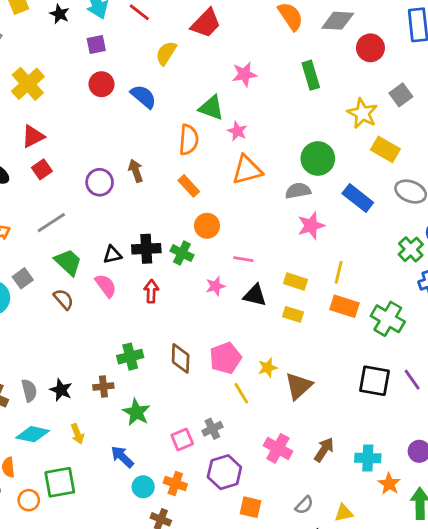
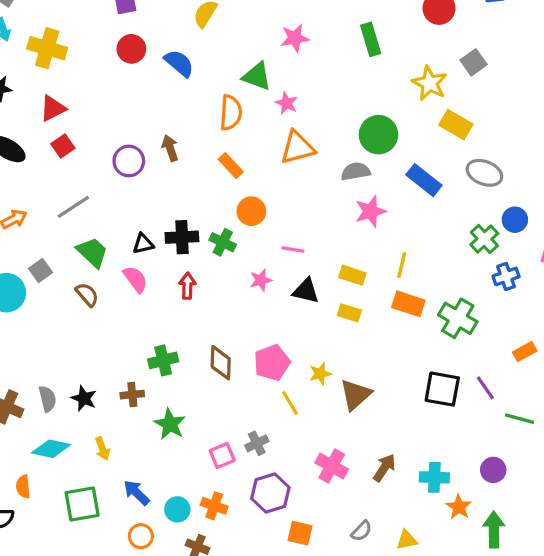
yellow cross: (28, 84) -> (47, 48), turned -32
blue arrow: (122, 457) -> (136, 493), moved
orange circle: (29, 500) -> (141, 536), moved

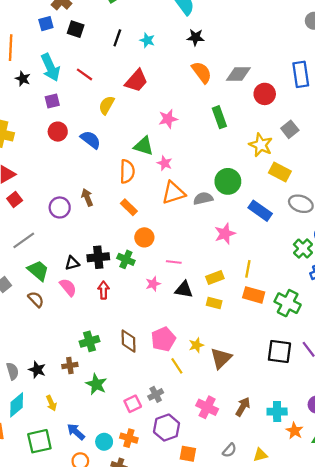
gray semicircle: (356, 171) -> (203, 198), moved
yellow rectangle: (352, 275) -> (215, 277), turned -36
cyan diamond: (51, 449) -> (17, 405), turned -50

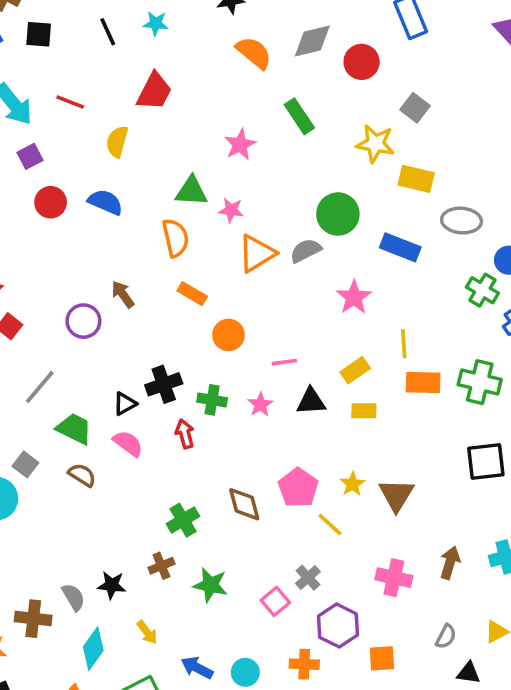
black line: (117, 38) -> (108, 32), turned -30
pink star: (168, 119) -> (240, 145), moved
green cross: (126, 259) -> (212, 400), moved
orange cross: (129, 438) -> (304, 664), moved

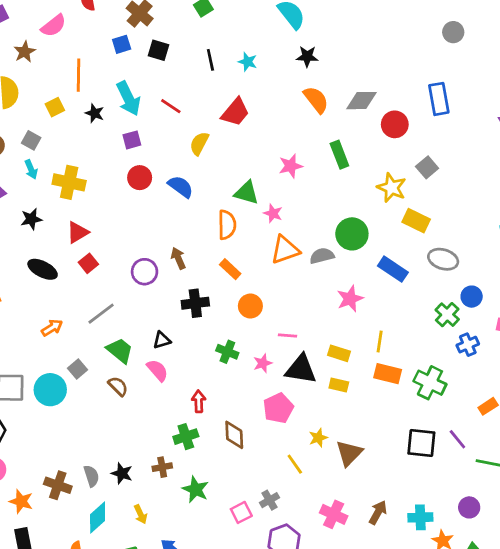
yellow rectangle: (355, 370) -> (339, 353), turned 40
black cross: (164, 384) -> (195, 303), moved
black triangle: (311, 401) -> (301, 369), size x1.4
red arrow: (185, 434) -> (199, 401), moved
pink pentagon: (298, 488) -> (278, 408), moved

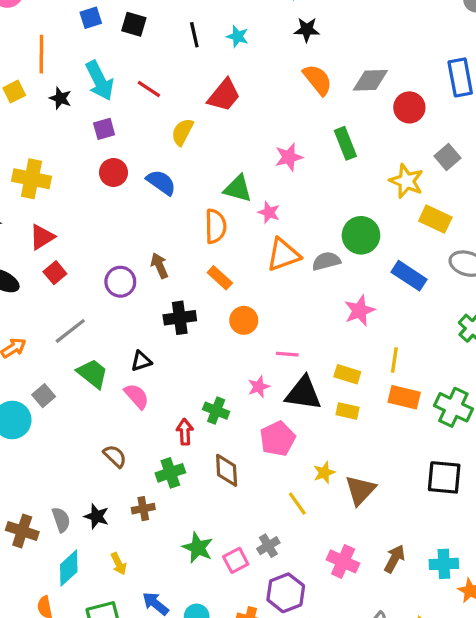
green cross: (227, 352) -> (216, 411), moved
brown semicircle: (118, 386) -> (115, 456), moved
green star: (196, 489) -> (198, 548), moved

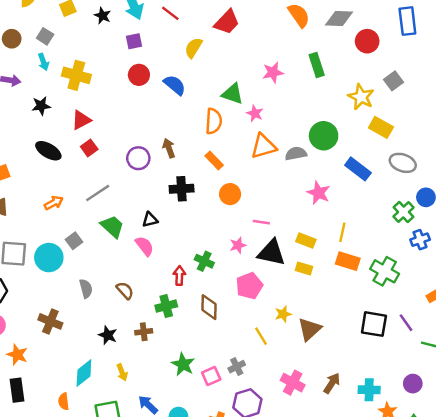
pink star: (360, 311) -> (319, 193), turned -30
gray semicircle: (61, 520) -> (86, 289), moved
brown cross: (22, 531) -> (50, 321), moved

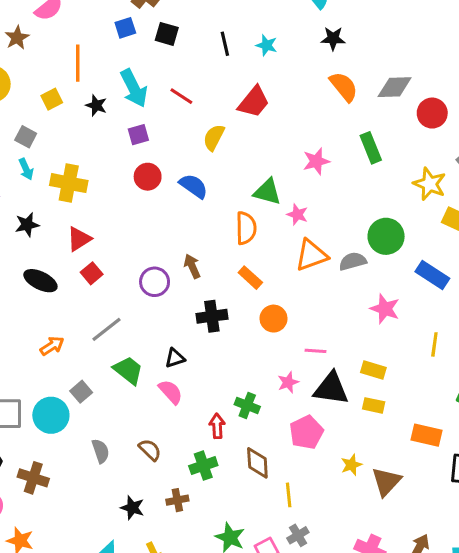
yellow line: (342, 232) -> (434, 344), moved
orange rectangle: (348, 261) -> (427, 435), moved
brown cross: (50, 321) -> (33, 478), moved
yellow line: (261, 336) -> (289, 495), moved, turned 30

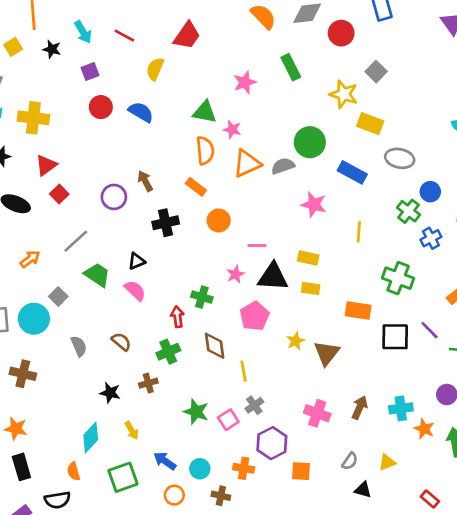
cyan arrow: (134, 88) -> (83, 32), size x0.7
orange semicircle: (246, 228) -> (205, 151), moved

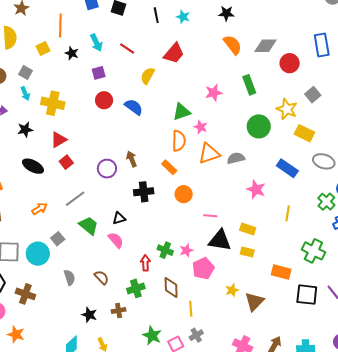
green triangle: (205, 112) -> (181, 112), turned -36
green circle: (310, 142) -> (259, 126), moved
pink star: (236, 274) -> (186, 250), moved

